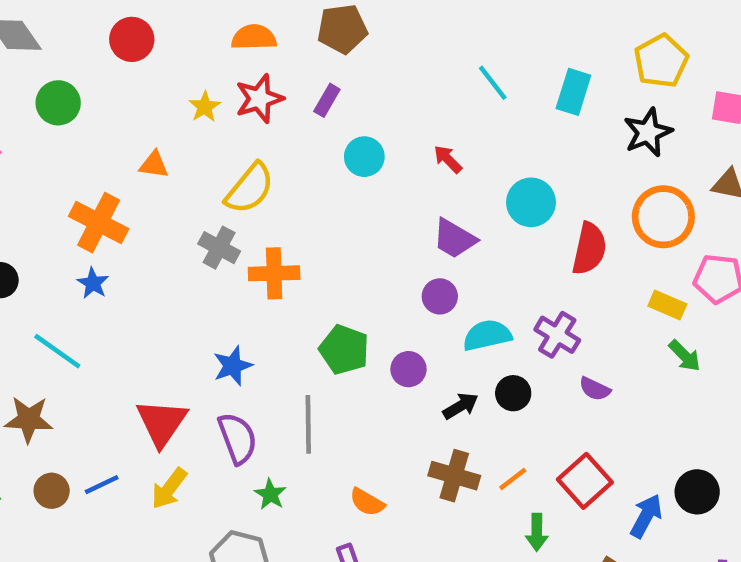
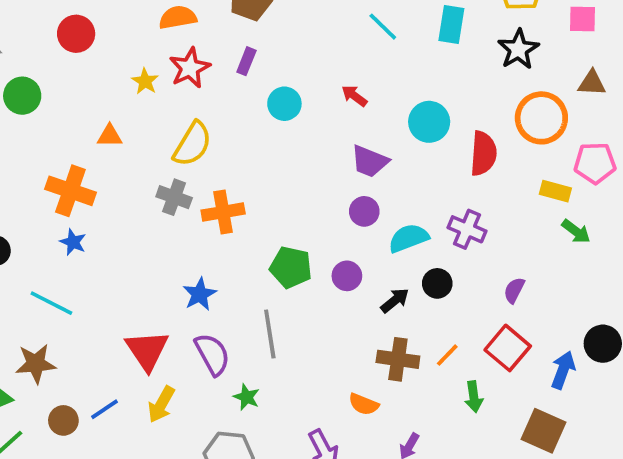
purple semicircle: (595, 389) -> (514, 290), moved, turned 100
orange semicircle: (367, 502) -> (364, 404), moved

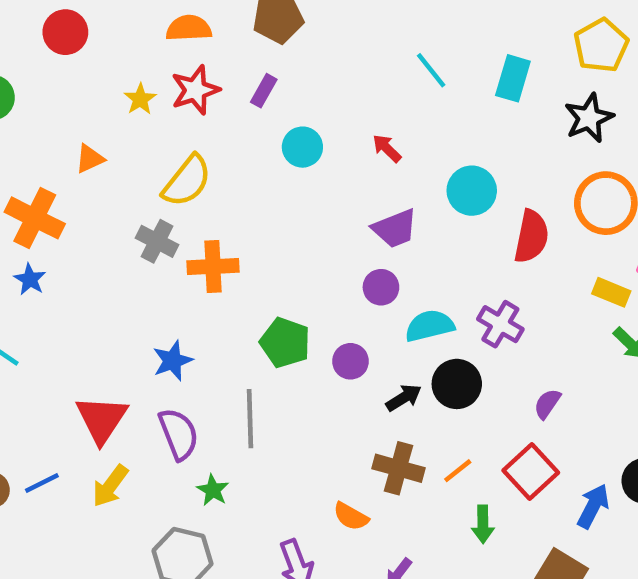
orange triangle: (110, 136) -> (90, 159), turned -32
purple trapezoid: (370, 161) -> (395, 228), turned -51
black circle: (437, 283) -> (457, 384), size x1.4

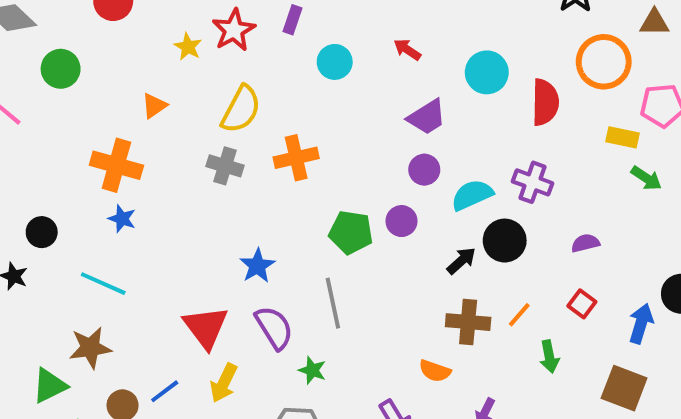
orange cross: (213, 267) -> (296, 158), moved
purple circle: (350, 361) -> (401, 221), moved
purple semicircle: (547, 404) -> (585, 243), turned 52
red square: (531, 472) -> (582, 304), size x0.6

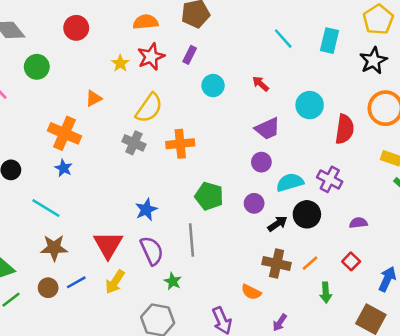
purple circle: (401, 221) -> (254, 203), moved
brown star: (90, 348) -> (54, 248), moved

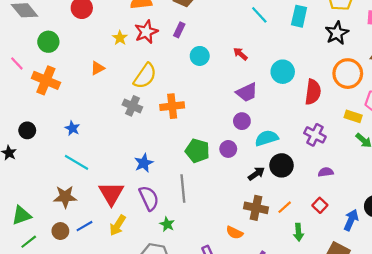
orange cross: (64, 133) -> (46, 80), moved
purple cross: (330, 179) -> (315, 135), moved
purple circle: (254, 203) -> (228, 149), moved
cyan line: (46, 208) -> (76, 162), moved

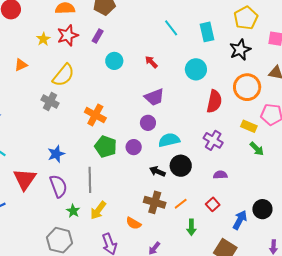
cyan rectangle: (299, 16) -> (207, 32), turned -30
cyan circle: (283, 72) -> (196, 69), moved
orange cross: (172, 106) -> (95, 115), moved, turned 30
black arrow: (256, 174) -> (157, 171), turned -126
yellow arrow: (118, 225) -> (98, 210), moved

